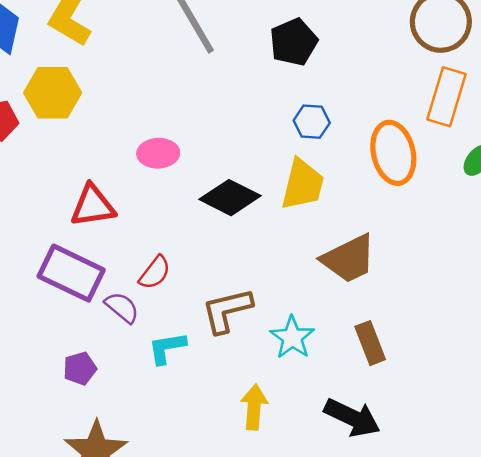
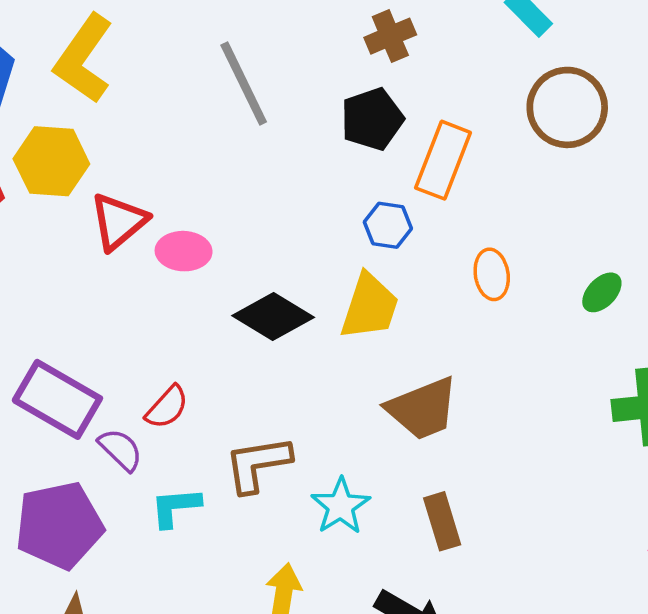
orange rectangle: (447, 97) -> (443, 160), moved
orange ellipse: (393, 153) -> (492, 274), size x0.6
red triangle: (93, 206) -> (119, 221), moved, turned -36
purple pentagon: (80, 368) -> (59, 525), size x2.0

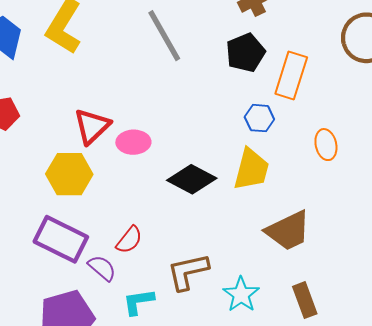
yellow hexagon: (51, 161) -> (69, 174), moved

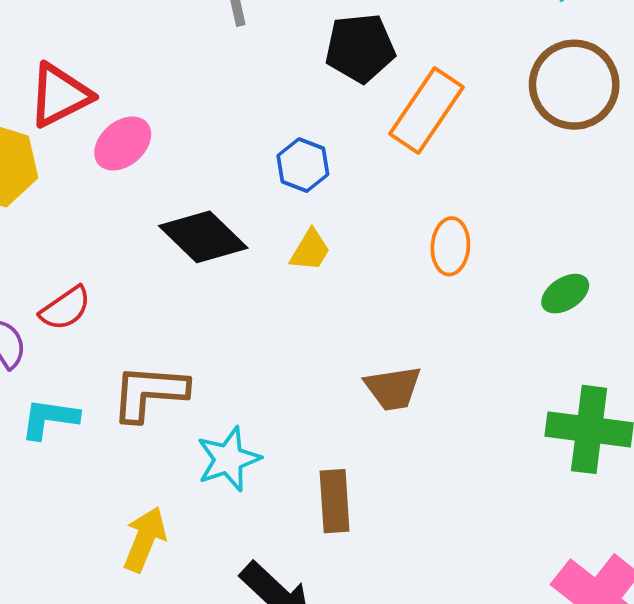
blue hexagon: (259, 118) -> (303, 165), moved
pink ellipse: (133, 142) -> (123, 144), turned -56
yellow trapezoid: (251, 169) -> (310, 250), size x0.6
brown trapezoid: (288, 231) -> (393, 388), moved, size x0.7

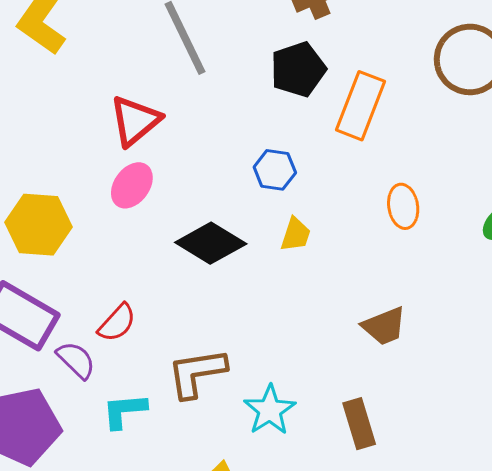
red triangle: (60, 95) -> (135, 121), moved

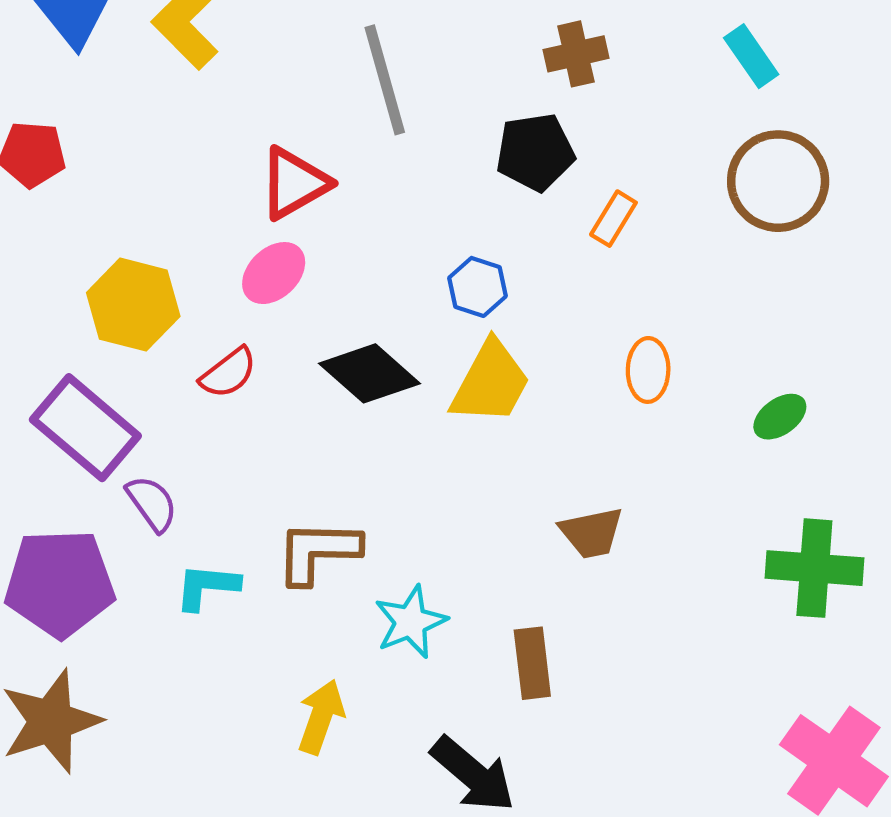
orange rectangle: (360, 106) -> (613, 219), size x0.6
yellow trapezoid: (296, 234) -> (490, 383), size x1.8
red semicircle: (117, 323) -> (228, 373), moved

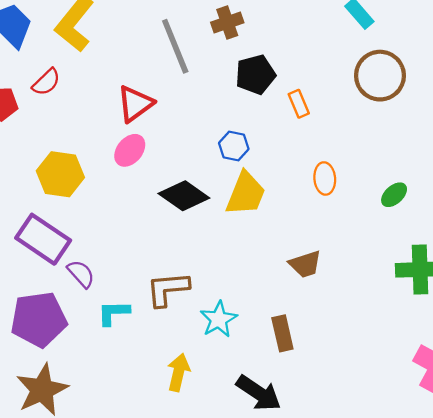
brown cross: (576, 54) -> (227, 22), moved
orange rectangle: (613, 219) -> (299, 104), turned -48
red semicircle: (228, 373) -> (46, 82), moved

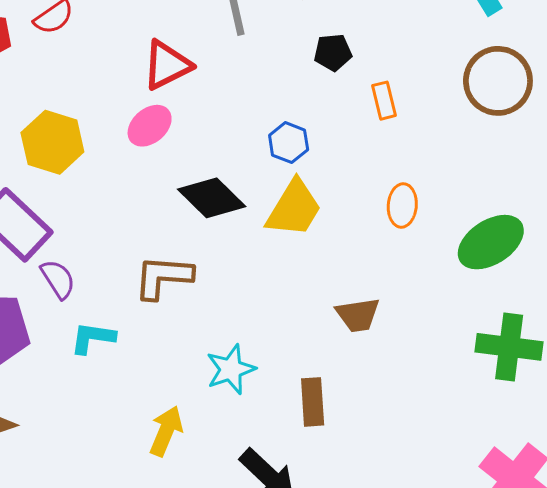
black pentagon: (255, 74) -> (333, 52), size x0.7
green ellipse: (394, 195) -> (491, 242), size x1.8
brown L-shape: (168, 289) -> (163, 277), moved

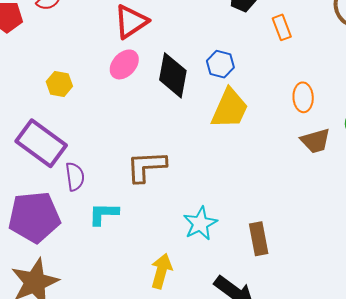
yellow hexagon: (52, 142) -> (59, 84), size x0.6
black diamond: (212, 198) -> (173, 75), moved, turned 63
purple semicircle: (58, 279) -> (75, 177), turned 32
brown trapezoid: (358, 315) -> (315, 141), moved

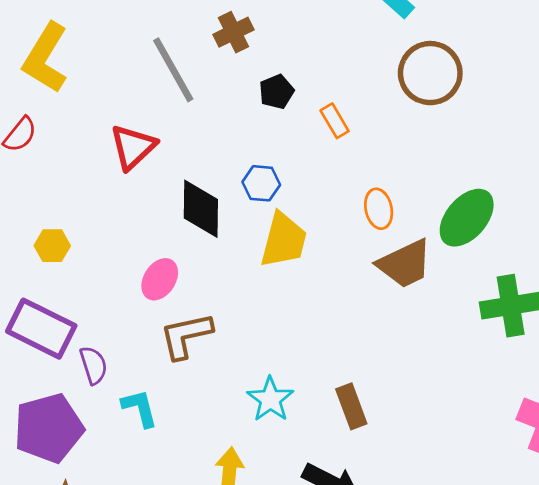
pink ellipse: (124, 64) -> (160, 279), moved
brown trapezoid: (315, 141) -> (405, 264), size x1.4
cyan L-shape: (104, 214) -> (140, 408), turned 84

